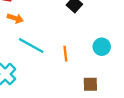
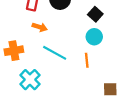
cyan circle: (102, 47) -> (94, 37), moved

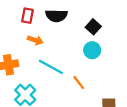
orange line: (87, 60) -> (79, 83), moved, turned -32

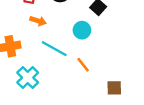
cyan circle: (92, 50) -> (82, 30), moved

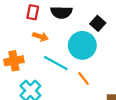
cyan circle: (82, 30) -> (82, 45), size x1.6

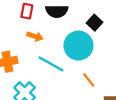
orange line: (83, 78) -> (89, 80), moved

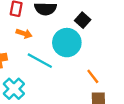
orange line: (89, 80) -> (93, 76), moved

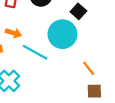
orange arrow: (24, 34) -> (13, 33), moved

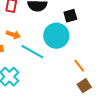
black square: (78, 11) -> (70, 16), turned 32
brown square: (94, 91) -> (84, 86), turned -32

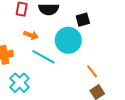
orange arrow: (13, 35) -> (31, 35), moved

